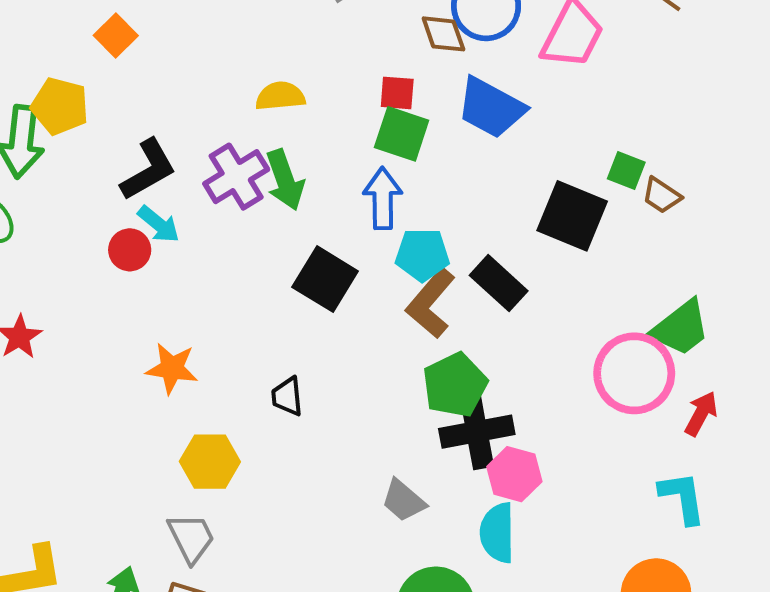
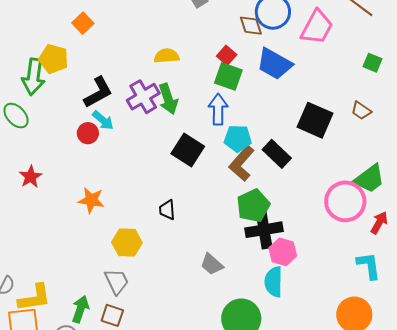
red square: (397, 93) -> (227, 55), turned 36
green square: (626, 171) -> (372, 63), moved
orange star: (172, 368) -> (91, 200), moved
gray trapezoid: (403, 501) -> (212, 264), moved

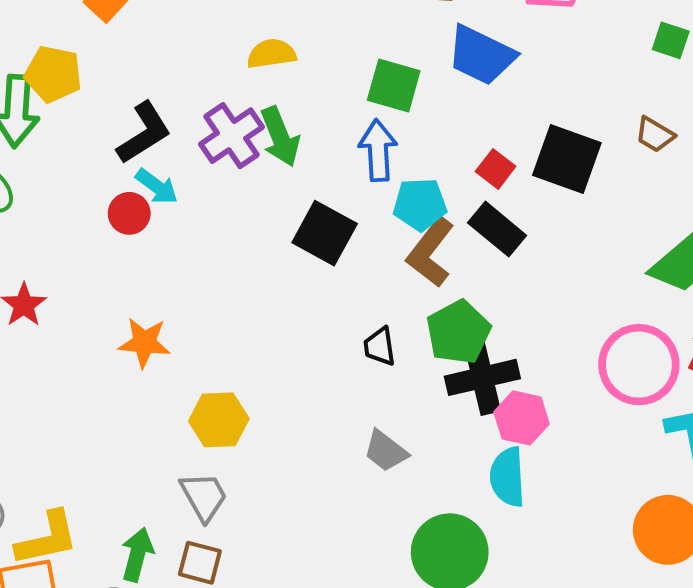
red square: (227, 55) -> (496, 169), moved
pink circle: (345, 201) -> (639, 365), moved
black trapezoid: (167, 210) -> (380, 346), moved

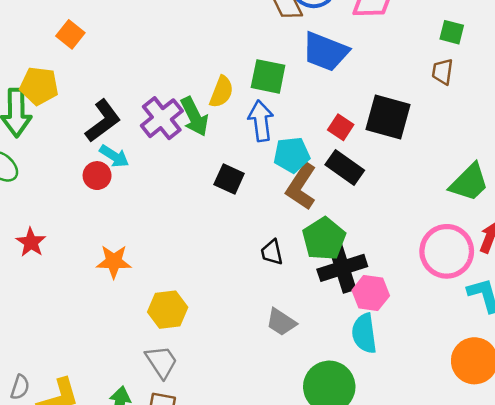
yellow semicircle: (271, 54) -> (221, 92), moved, turned 124
brown trapezoid: (655, 135) -> (442, 72), moved, turned 72
black square: (325, 233) -> (229, 179), size x0.7

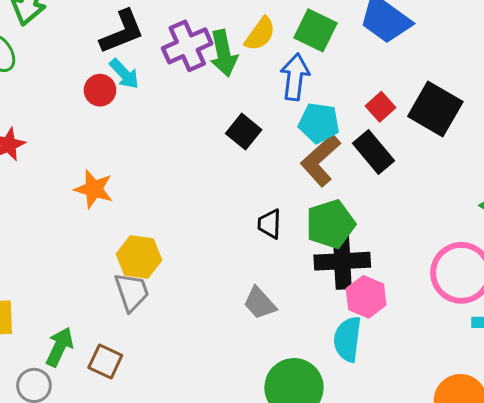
gray trapezoid: (161, 362) -> (132, 292), moved

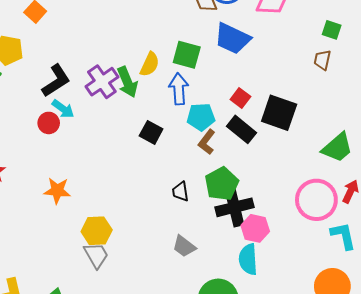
black square: (435, 109) -> (279, 113), moved
brown L-shape: (320, 160) -> (207, 142), size x0.7

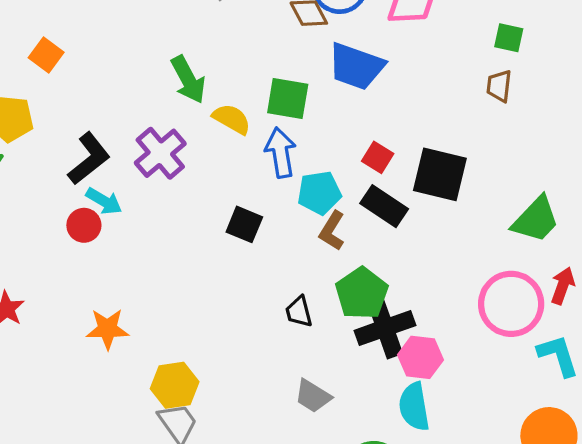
yellow semicircle: (150, 64) -> (232, 119), turned -80
green arrow: (127, 82) -> (188, 80), moved

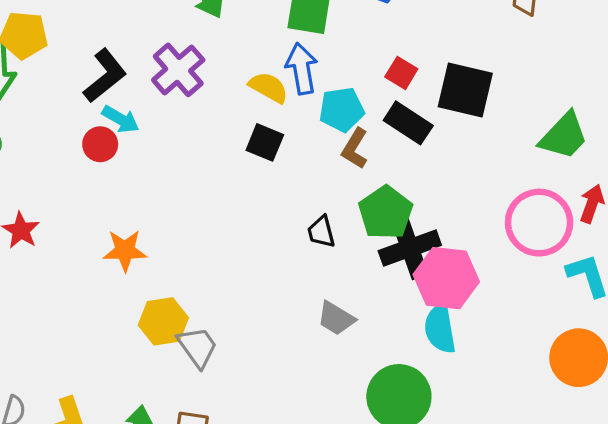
yellow semicircle: (232, 119) -> (269, 87), moved
pink hexagon: (420, 357) -> (446, 278), size x1.4
yellow hexagon: (175, 385) -> (163, 321), moved

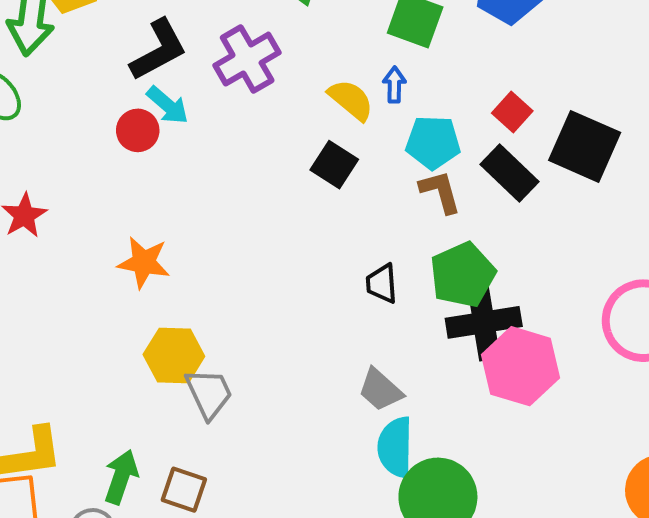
blue arrow: (302, 69) -> (394, 85), size x0.6
brown L-shape: (355, 149) -> (440, 192), turned 123
cyan semicircle: (440, 329) -> (395, 447), moved

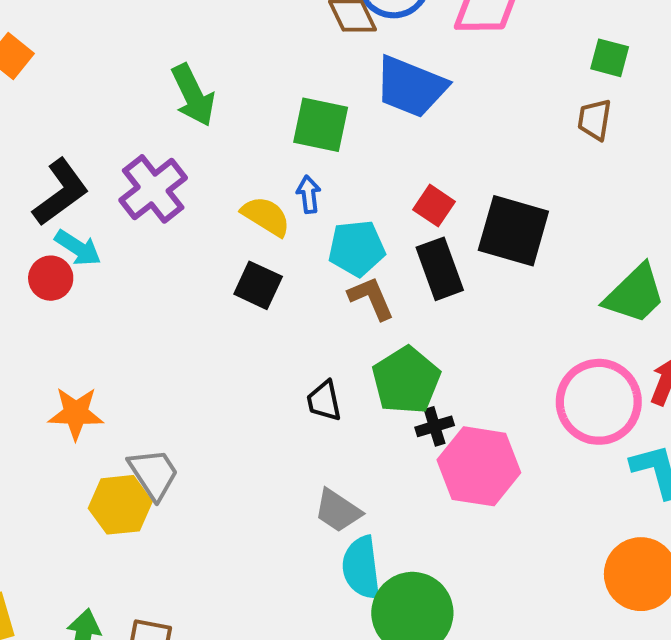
black rectangle: (509, 173) -> (440, 269), turned 34
black cross: (484, 322) -> (435, 426), size x0.5
gray trapezoid: (209, 393) -> (154, 474), moved

